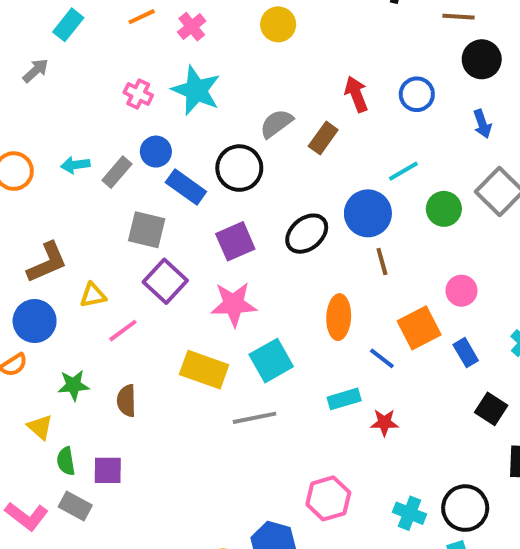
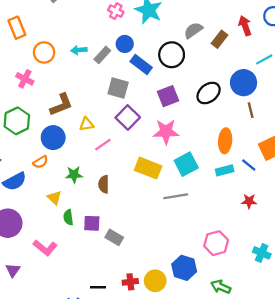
red arrow: (356, 94) -> (245, 26), moved
cyan rectangle: (344, 399) -> (225, 170), moved
gray rectangle: (75, 506) -> (114, 237), moved

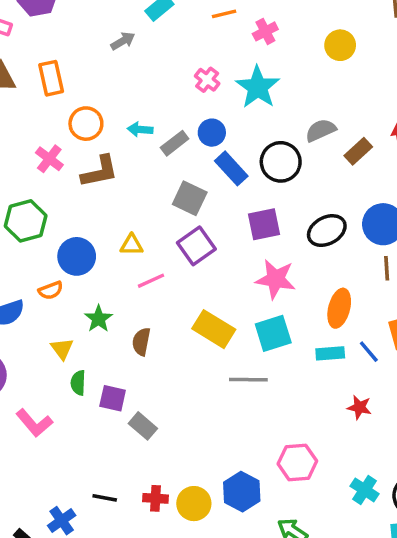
brown L-shape: (61, 105) -> (100, 171), moved
pink star: (166, 132) -> (276, 279), moved
green star: (74, 175) -> (98, 319), turned 30

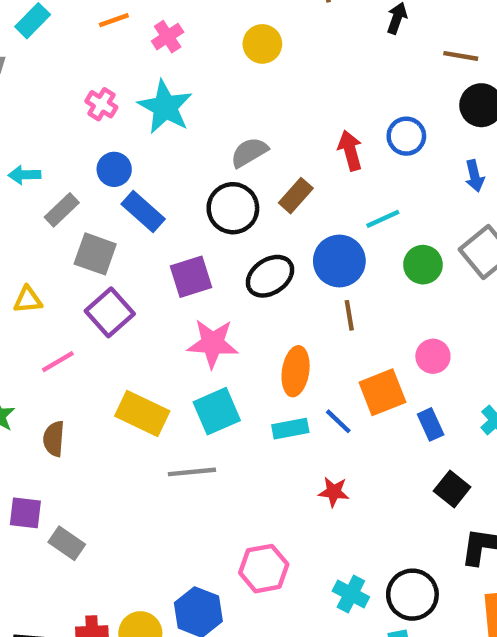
gray rectangle: (175, 143) -> (62, 210), moved
brown rectangle: (358, 151) -> (296, 196), moved
black circle: (281, 162) -> (233, 208), moved
yellow triangle: (132, 245) -> (28, 300), moved

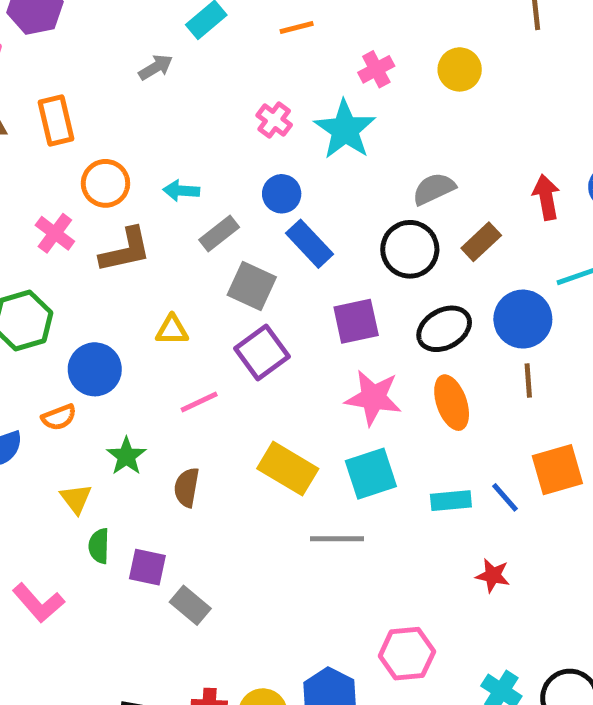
pink cross: (168, 37) -> (376, 69), moved
orange ellipse: (296, 371) -> (452, 403), moved, turned -33

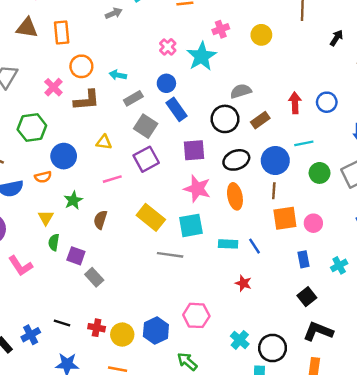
orange square: (557, 470) -> (285, 218), moved

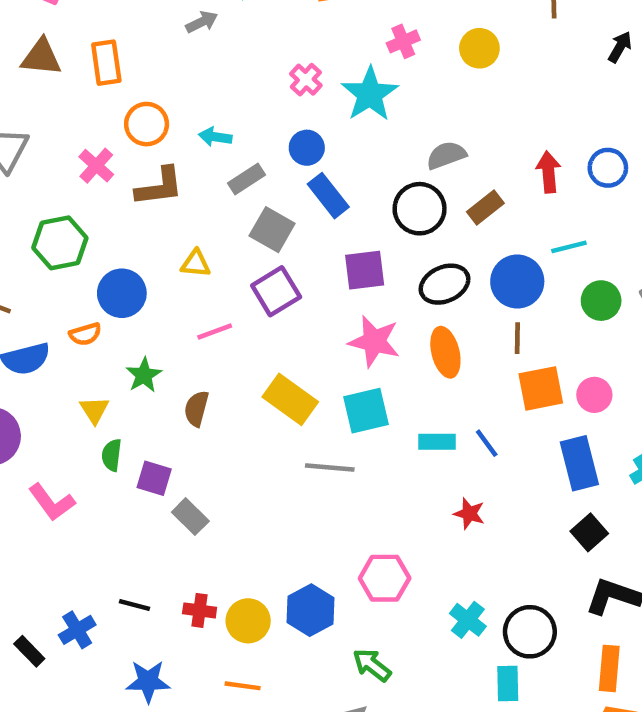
blue rectangle: (304, 259) -> (579, 463), size x1.6

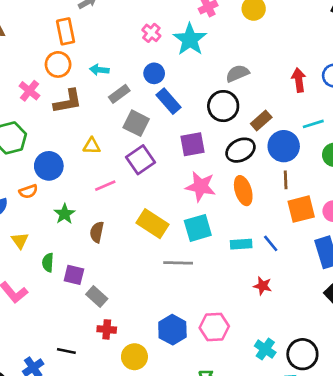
orange rectangle: (106, 63) -> (66, 31), moved
brown rectangle: (485, 207) -> (261, 121), moved
yellow triangle: (94, 410) -> (20, 241), moved
red cross: (200, 610) -> (107, 329), moved
blue hexagon: (311, 610) -> (172, 330), moved

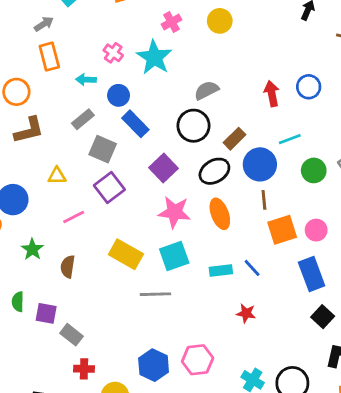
orange rectangle: (66, 31) -> (49, 57), moved
cyan arrow: (99, 70) -> (86, 80), moved
purple square: (193, 144) -> (163, 168), turned -30

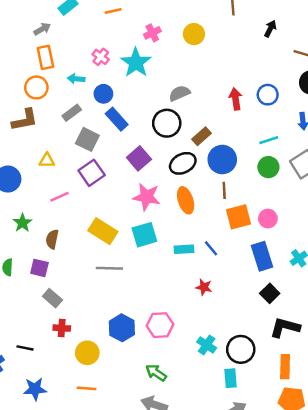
orange circle: (16, 92) -> (36, 87), moved
cyan line: (290, 139) -> (269, 140), moved
gray line: (155, 294) -> (109, 268), moved
purple square: (46, 313) -> (39, 268), moved

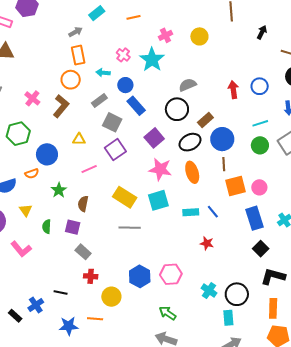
brown L-shape: (25, 120) -> (61, 106), turned -40
orange line: (86, 388) -> (95, 319), moved

